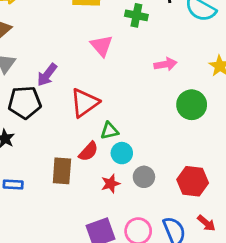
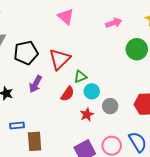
purple arrow: (47, 75) -> (36, 84), moved
black pentagon: (25, 102) -> (26, 53), moved
brown rectangle: (62, 171) -> (35, 141), moved

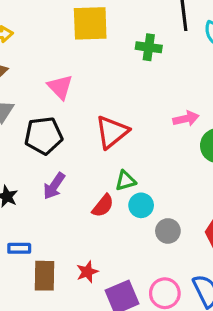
pink triangle: (66, 16) -> (60, 87), moved
pink arrow: (114, 23) -> (186, 119), moved
red triangle: (60, 59) -> (112, 132), moved
red star: (87, 115) -> (87, 272), moved

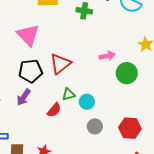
pink triangle: (60, 87) -> (28, 35), size x1.4
black pentagon: (44, 136) -> (31, 71), moved
cyan circle: (141, 205) -> (87, 102), moved

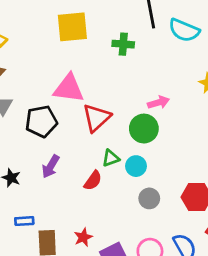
pink triangle: (28, 35) -> (69, 88), moved, turned -35
black pentagon: (31, 71) -> (41, 121), moved
green circle: (127, 73) -> (144, 129), moved

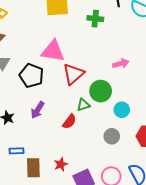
black pentagon: (41, 121) -> (31, 76), turned 30
green circle: (144, 129) -> (101, 91), moved
cyan circle: (136, 166) -> (122, 110), moved

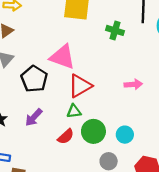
green circle: (101, 91) -> (93, 131), moved
green triangle: (83, 105) -> (74, 111), moved

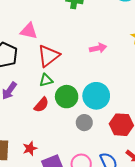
pink triangle: (62, 57) -> (29, 31), size x0.7
cyan circle: (125, 135) -> (96, 96), size x1.6

